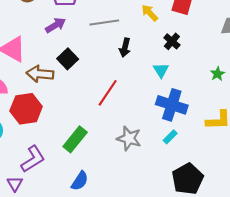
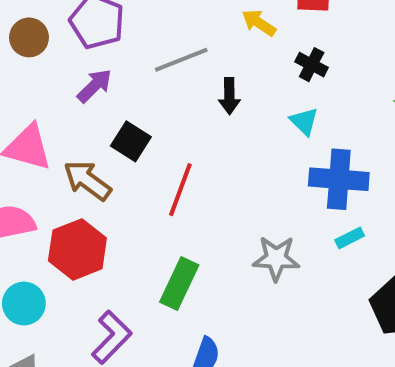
brown arrow: (40, 74) -> (87, 180), turned 45
red line: (108, 93) -> (180, 190), moved
cyan rectangle: (170, 137) -> (350, 238), turned 32

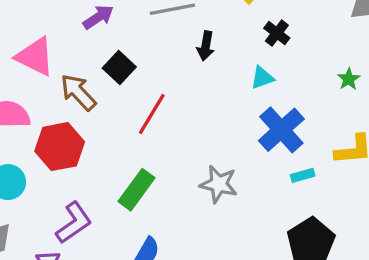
cyan triangle: (304, 121) -> (262, 78), turned 45
blue cross: (339, 179) -> (281, 130), turned 33
cyan rectangle: (350, 238) -> (303, 175), moved

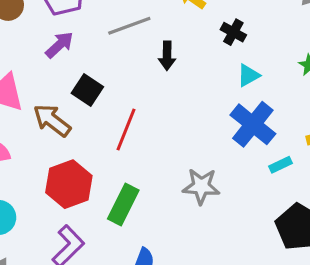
cyan triangle: (262, 78) -> (248, 75), moved
red hexagon: (60, 147) -> (69, 184), moved

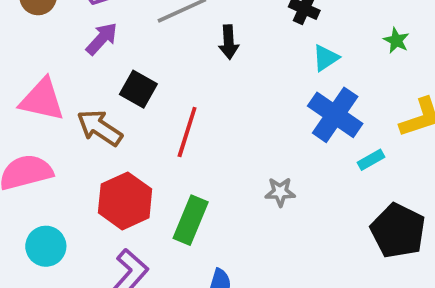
gray star: (201, 186) -> (280, 192), size x0.7

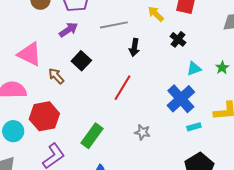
cyan triangle: (326, 58) -> (194, 69), moved
brown arrow: (100, 128) -> (56, 76), size x0.7
red line: (187, 132) -> (122, 88), moved
red hexagon: (125, 201) -> (44, 116), moved

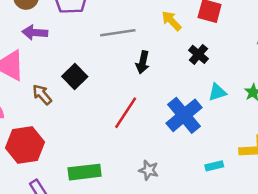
purple arrow: (68, 30) -> (35, 33), moved, turned -144
blue cross: (181, 99) -> (184, 115), moved
green rectangle: (92, 136) -> (85, 172), turned 45

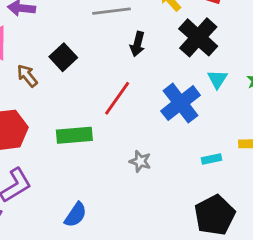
black cross: (198, 54) -> (198, 37), size x1.8
cyan triangle: (217, 92) -> (217, 79), turned -42
green rectangle: (85, 172) -> (74, 135), moved

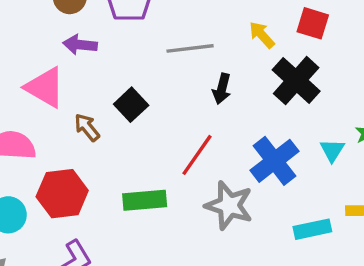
cyan triangle: (217, 79) -> (332, 150), moved
cyan rectangle: (212, 159) -> (312, 229), size x1.5
gray star: (140, 161) -> (229, 205), moved, size x1.8

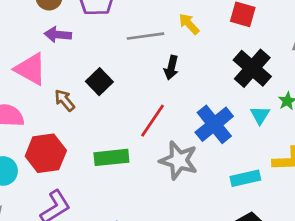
yellow arrow: (262, 35) -> (189, 24), moved
black cross: (296, 81) -> (252, 68), moved

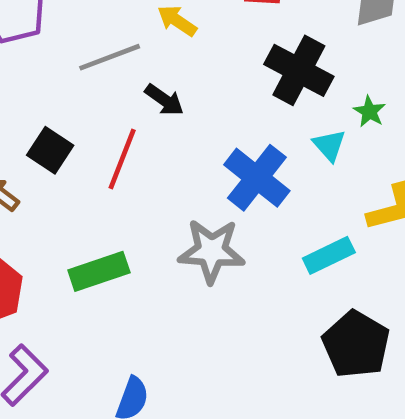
black arrow: (171, 68) -> (164, 100), turned -55
red line: (153, 121) -> (122, 159), moved

